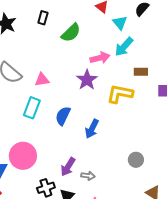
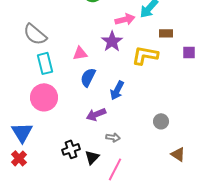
pink triangle: (42, 80) -> (80, 53), moved
cyan rectangle: (32, 108) -> (45, 63), moved, turned -35
pink circle: (23, 156) -> (44, 97), moved
purple arrow: (68, 167) -> (96, 114), moved, turned 36

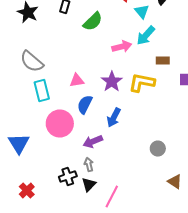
purple star: (112, 41) -> (112, 82), moved
pink circle: (44, 97) -> (60, 124), moved
blue triangle: (22, 132) -> (19, 144), moved
gray arrow: (113, 137) -> (89, 164), moved, turned -112
red cross: (19, 158) -> (27, 190), moved

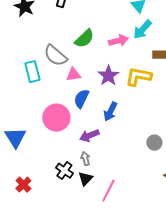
green semicircle: (93, 22) -> (84, 39), moved
gray semicircle: (32, 62) -> (55, 56), moved
cyan rectangle: (42, 90) -> (32, 72), moved
black cross: (68, 176) -> (64, 171), turned -36

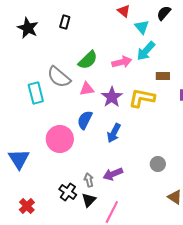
pink triangle: (73, 75) -> (87, 89), moved
purple arrow: (89, 136) -> (113, 174), moved

